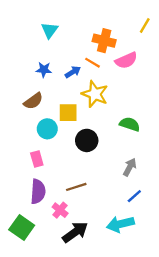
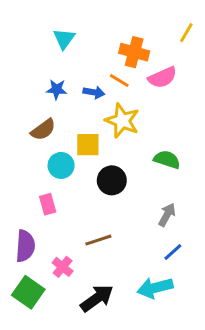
blue arrow: (73, 72) -> (94, 92), turned 42
purple semicircle: (38, 192) -> (25, 246), moved
pink cross: (60, 210) -> (63, 267), moved

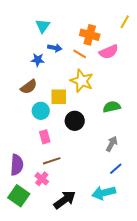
blue arrow: (94, 92) -> (55, 48), moved
green semicircle: (167, 159) -> (112, 107), turned -30
pink rectangle: (48, 204) -> (45, 137), moved
brown line: (98, 240) -> (52, 161), moved

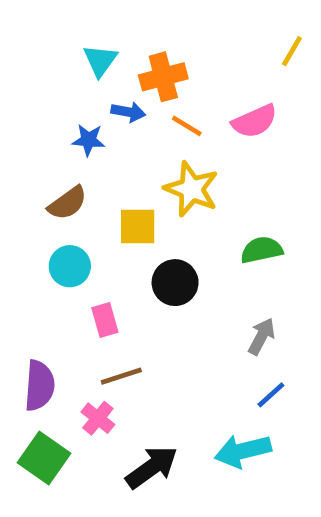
orange cross: (90, 35) -> (163, 77), moved, turned -30
cyan circle: (41, 111) -> (70, 266), moved

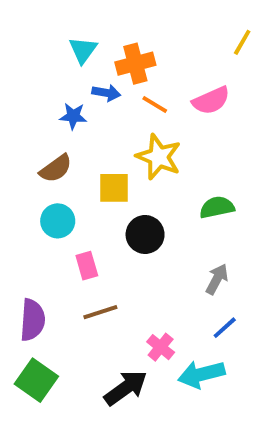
pink cross: (98, 418) -> (161, 347), moved

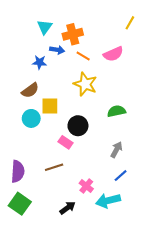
yellow square: (114, 188) -> (50, 106), moved
pink rectangle: (87, 266) -> (65, 142), moved, turned -40
black arrow: (126, 388) -> (68, 208), size x0.7

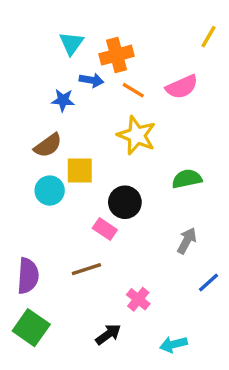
blue line: (121, 176) -> (209, 283), moved
cyan arrow: (108, 201) -> (173, 344), moved, size x0.7

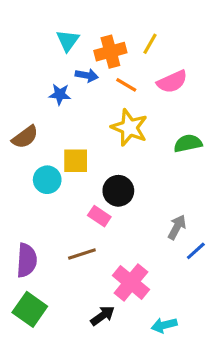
yellow line: (209, 37) -> (150, 44), moved
brown semicircle: (48, 145) -> (25, 137), moved
green semicircle: (187, 179) -> (188, 143), moved
blue line: (209, 283) -> (196, 251), moved
pink cross: (138, 299) -> (131, 282), size x1.6

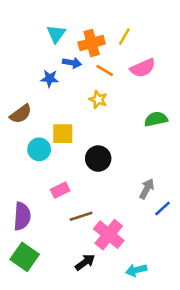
yellow star: (129, 128) -> (98, 99), moved, size x0.6
pink rectangle: (99, 216) -> (60, 190), moved, turned -60
brown line: (82, 254) -> (81, 216), moved

